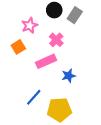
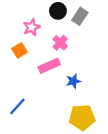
blue line: (34, 97) -> (17, 106), moved
yellow pentagon: (59, 110) -> (82, 117), moved

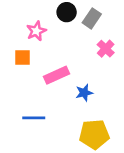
pink cross: (60, 43) -> (106, 49), moved
orange square: (20, 50) -> (22, 57), turned 32
blue line: (17, 106) -> (34, 118), moved, turned 48

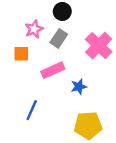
gray rectangle: (92, 18) -> (59, 38), moved
pink cross: (106, 49) -> (99, 46), size x1.6
blue line: (34, 118) -> (32, 110), turned -66

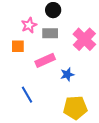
gray rectangle: (59, 38) -> (50, 33), turned 56
blue line: (32, 110) -> (27, 95), turned -54

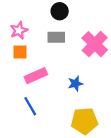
pink star: (29, 25) -> (19, 30), moved
pink rectangle: (45, 60) -> (36, 76), moved

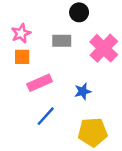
black circle: (60, 11) -> (79, 12), moved
blue line: (30, 106) -> (46, 116), moved, turned 72

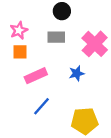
black circle: (79, 12) -> (62, 11), moved
blue star: (83, 91) -> (77, 73), moved

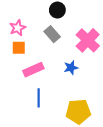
gray rectangle: (56, 37) -> (52, 34), turned 49
blue line: (41, 106) -> (39, 98), turned -42

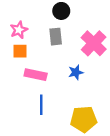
gray rectangle: (52, 34) -> (56, 37), turned 35
pink rectangle: (33, 70) -> (36, 75), turned 36

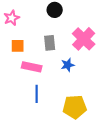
pink star: (19, 30) -> (12, 18), moved
gray rectangle: (56, 37) -> (50, 43), moved

